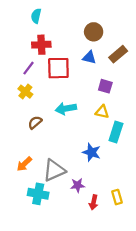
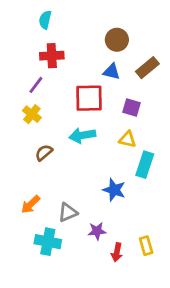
red square: (58, 68) -> (89, 98), moved
gray triangle: (54, 170) -> (68, 212), size x0.7

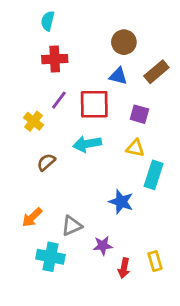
purple line: (36, 85) -> (59, 100), moved

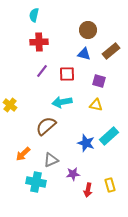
red square: (94, 104) -> (67, 74), size x0.7
yellow cross: (34, 121) -> (10, 105), moved
brown semicircle: (46, 162) -> (46, 126), moved, size x1.5
cyan rectangle: (154, 175) -> (109, 136), moved, turned 30

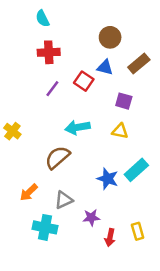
cyan semicircle: (34, 15) -> (42, 19), turned -40
red square: (67, 74) -> (84, 81), moved, turned 35

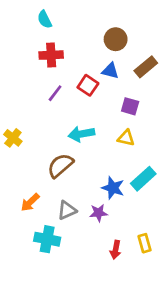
purple star: (91, 217) -> (98, 213), moved

